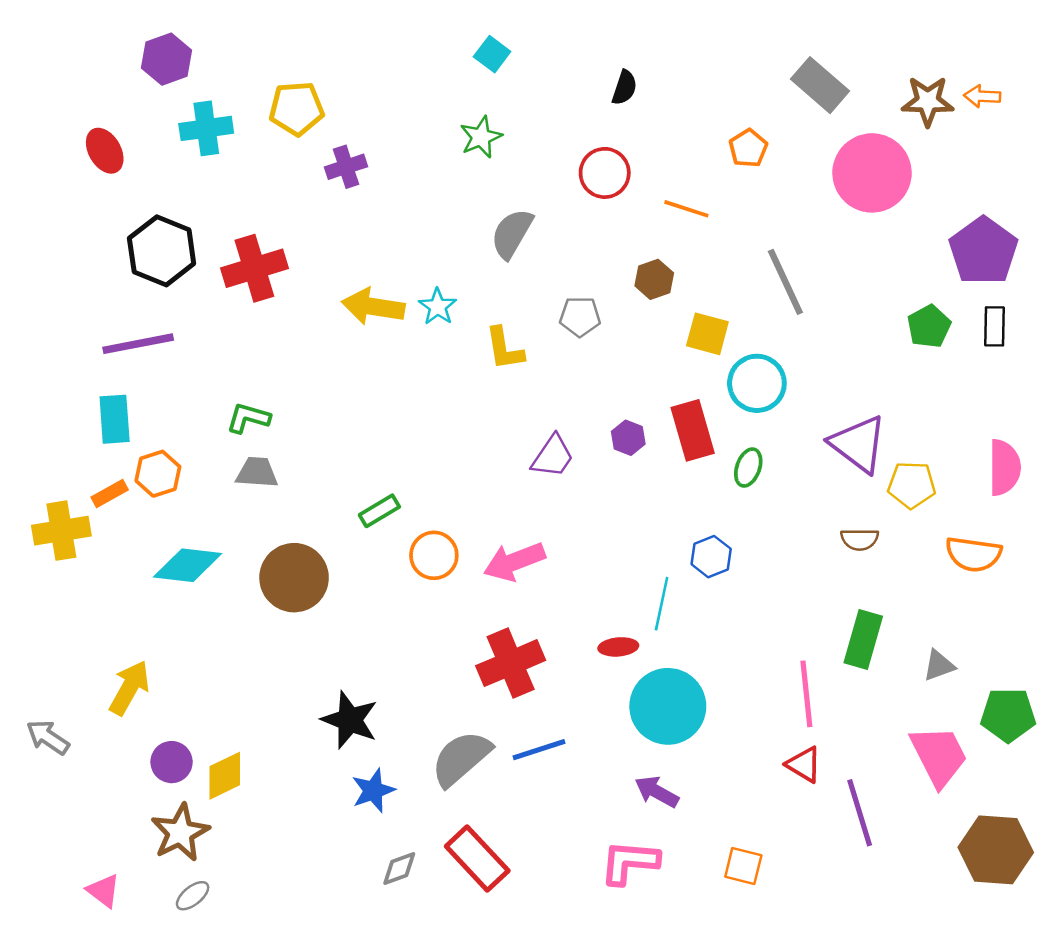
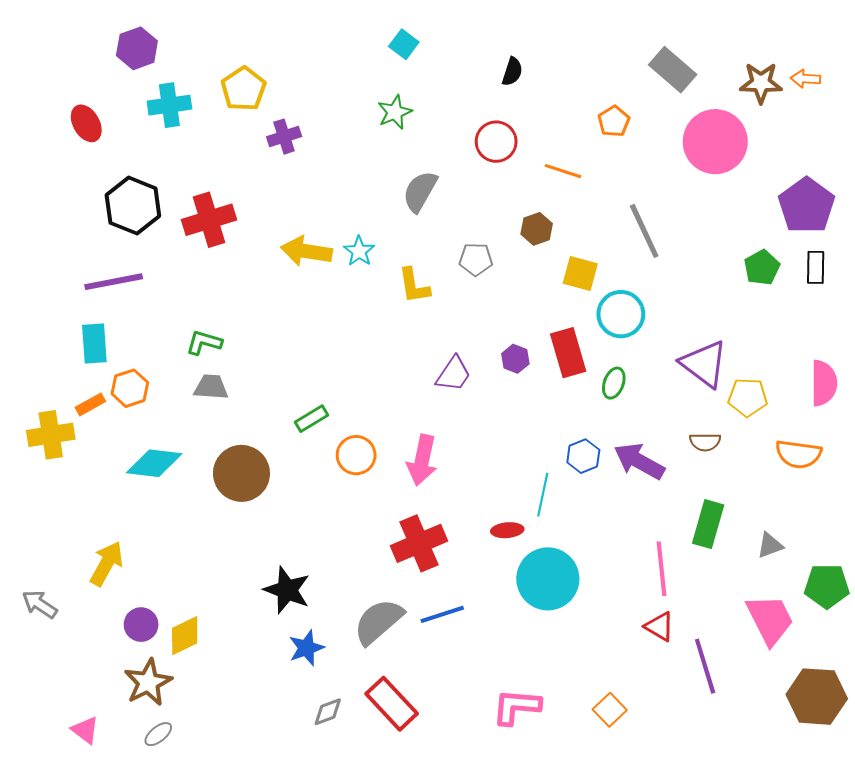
yellow pentagon: (297, 109) -> (243, 89), turned -30
pink arrow: (514, 562) -> (422, 460), turned -57
purple arrow: (657, 792) -> (639, 461), moved, size x1.4
orange square: (743, 866) -> (610, 710), turned 32

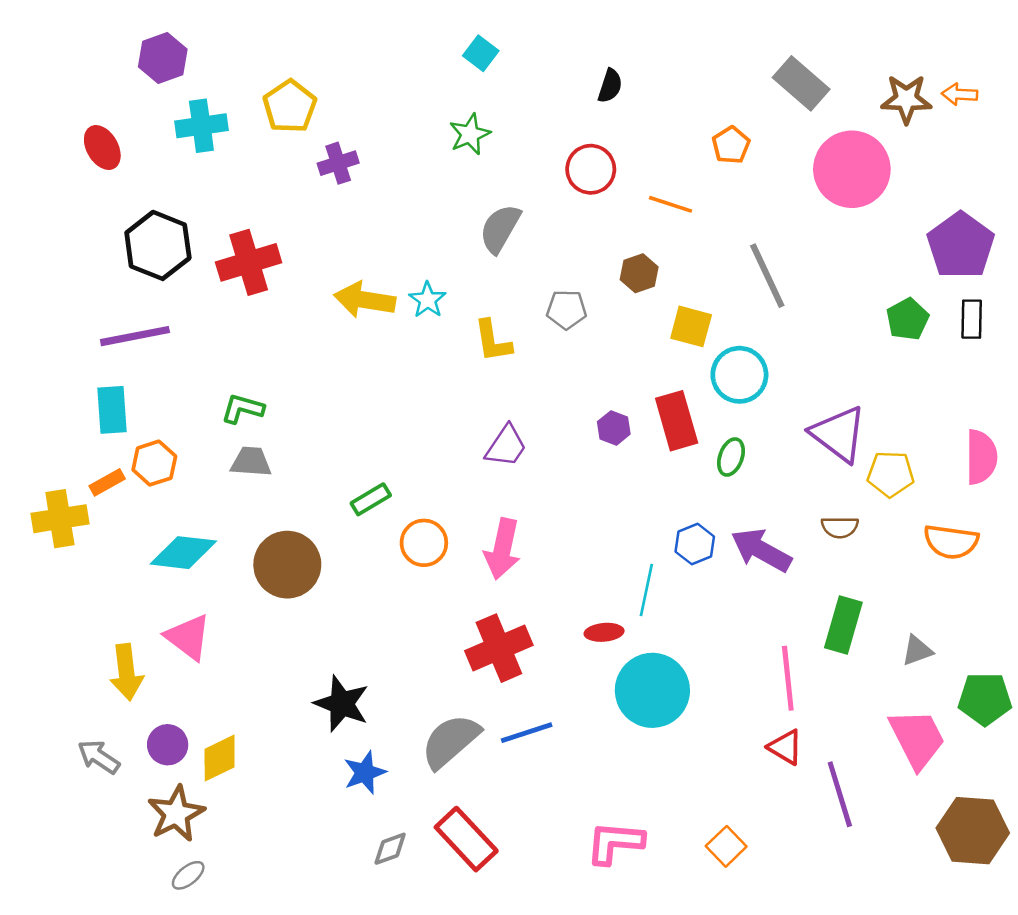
purple trapezoid: (453, 374) -> (506, 446), moved
yellow arrow: (107, 564) -> (126, 672), turned 144
gray arrow: (40, 604) -> (99, 757), moved
pink triangle: (85, 730) -> (188, 637), moved, size x1.4

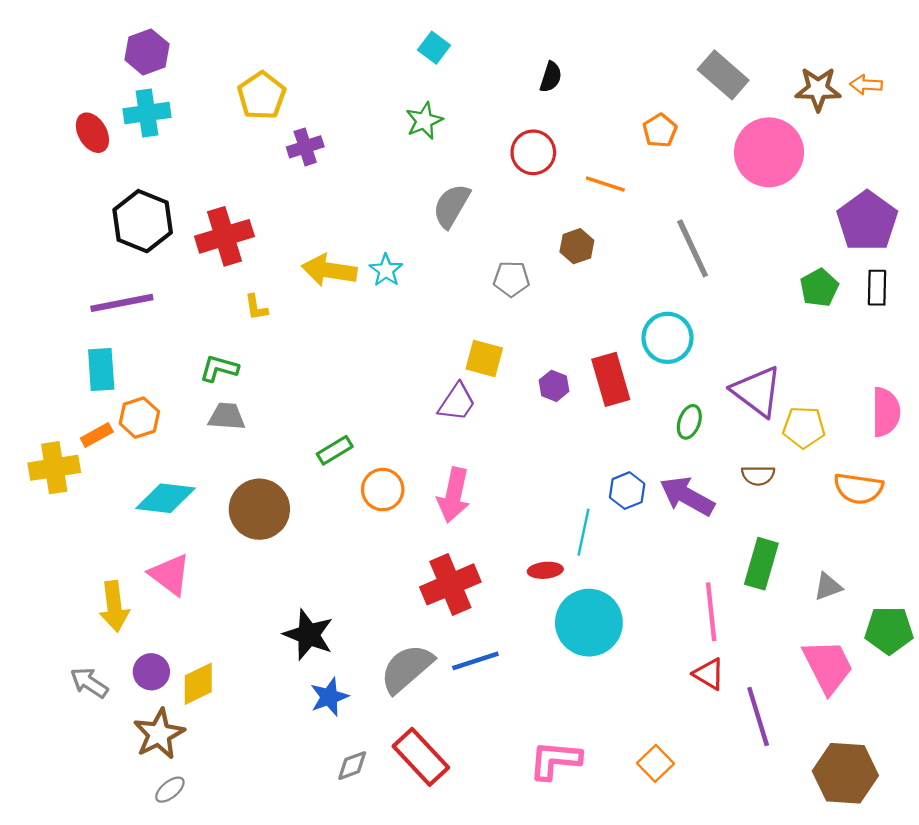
cyan cross: (201, 126) -> (147, 113), moved
yellow square: (691, 326) -> (484, 359), moved
yellow L-shape: (493, 341) -> (256, 307), moved, size x0.7
green ellipse: (731, 457) -> (689, 422), moved
brown hexagon: (973, 831) -> (845, 773), moved

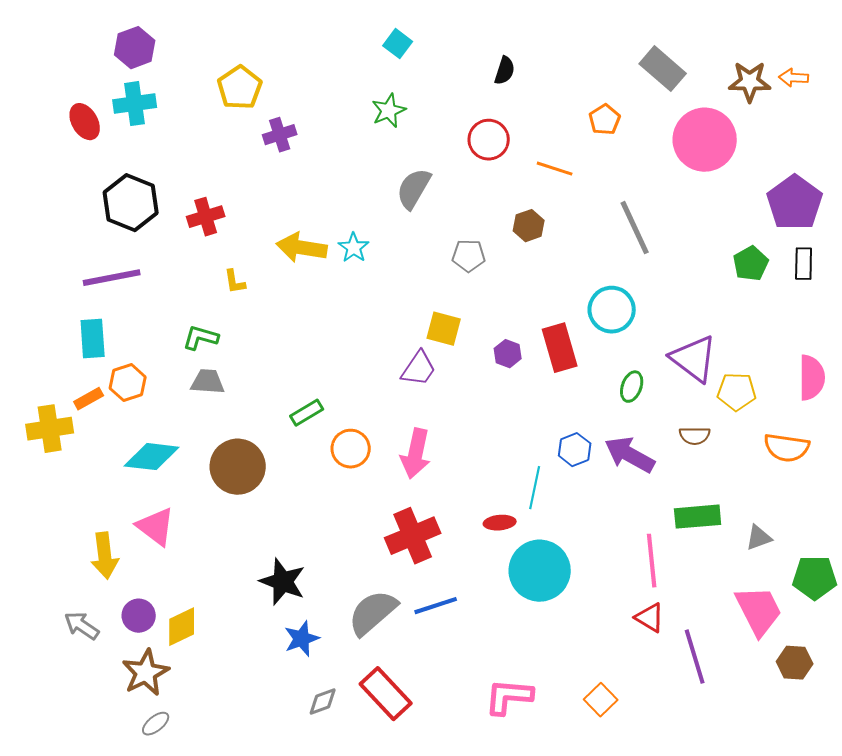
red cross: (224, 236) -> (206, 217), size x0.7
green rectangle: (761, 564) -> (698, 517), turned 69
brown hexagon: (845, 773) -> (795, 663), moved, size x0.6

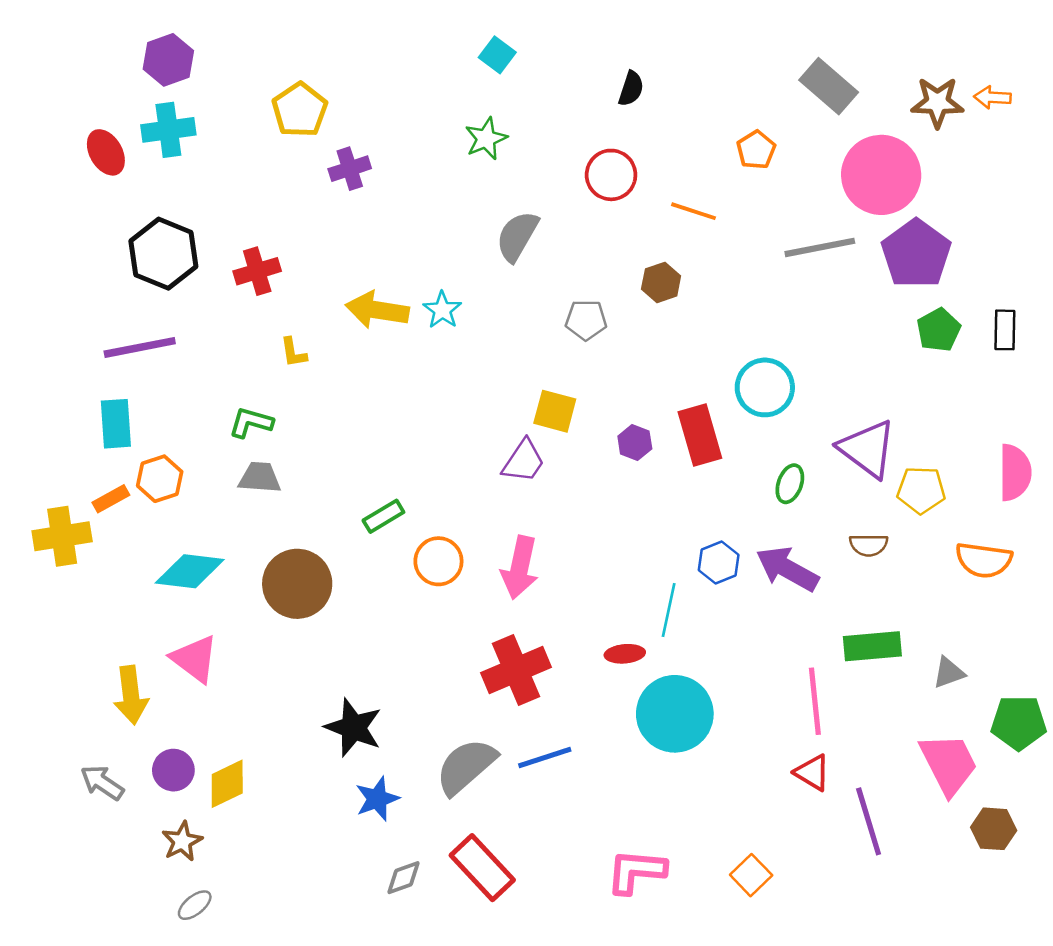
purple pentagon: (795, 203) -> (916, 254), moved
gray line: (635, 228) -> (820, 247), moved, turned -76
brown star: (146, 673) -> (182, 841), size x0.7

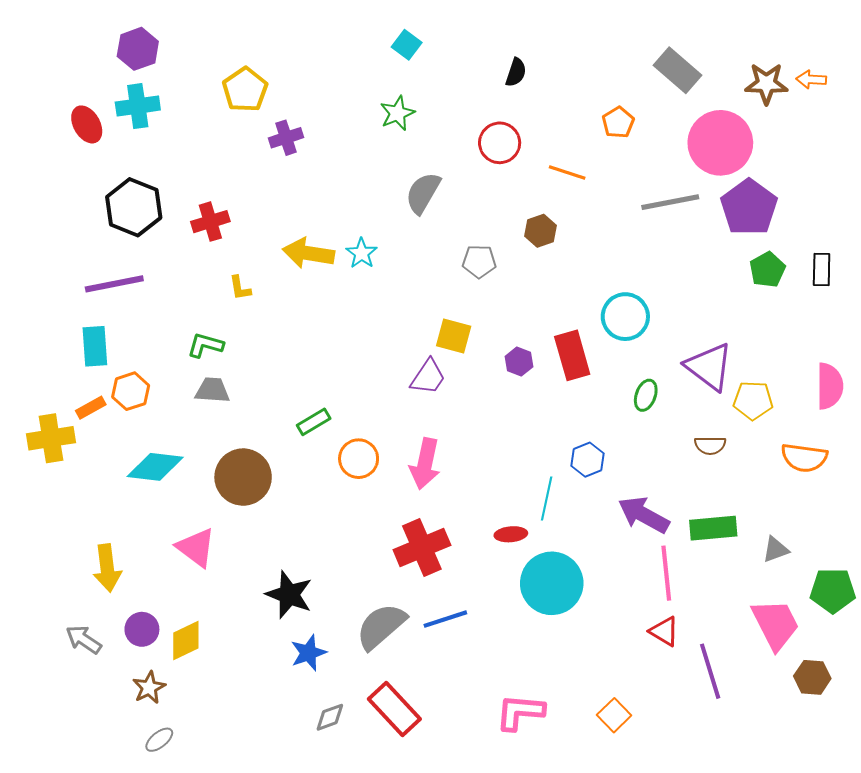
purple arrow: (787, 569) -> (644, 515), moved
pink triangle: (195, 659) -> (196, 548), moved

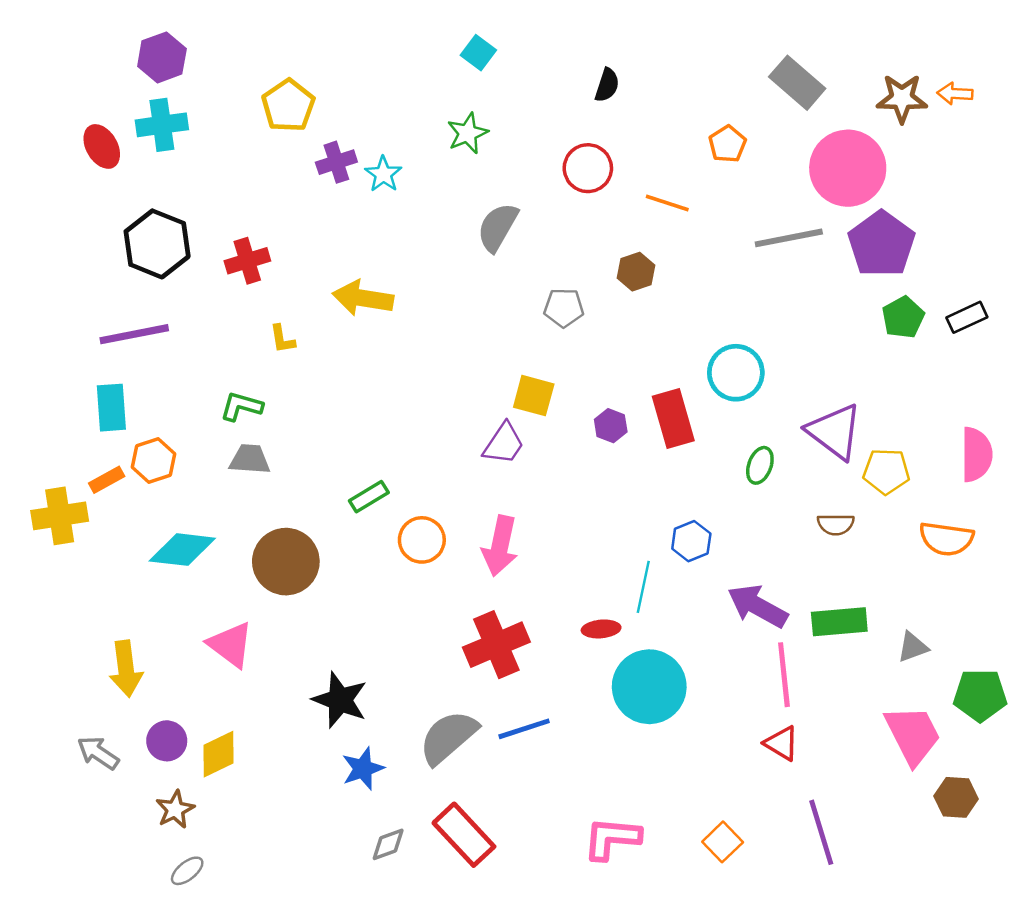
cyan star: (362, 253) -> (383, 174), moved
black rectangle: (822, 270) -> (967, 317), turned 64
purple line: (710, 671) -> (821, 832), moved

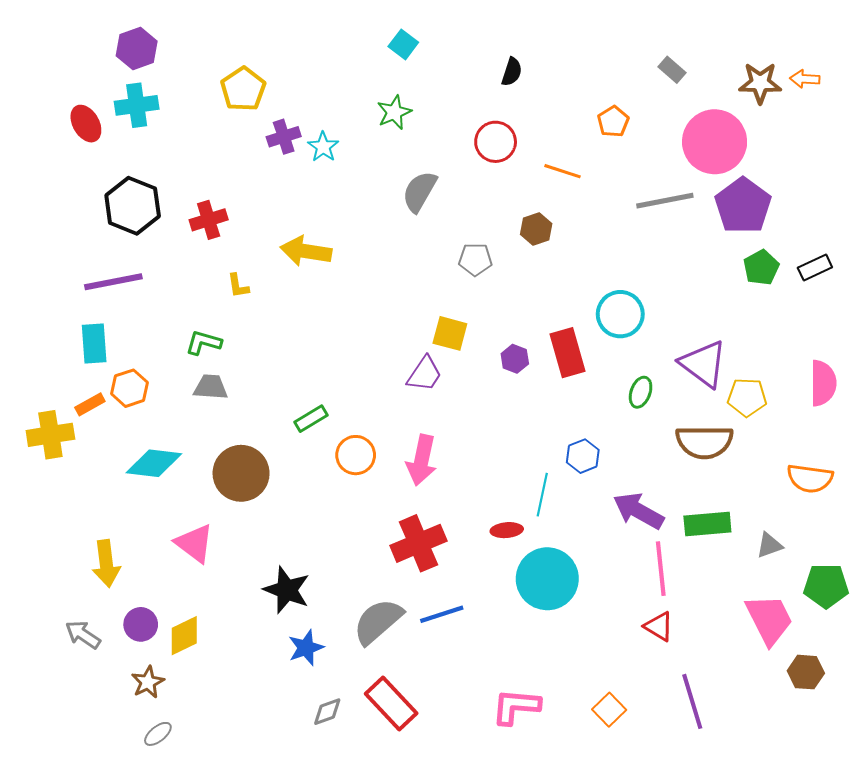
gray rectangle: (797, 83) -> (672, 70), size x0.6
brown semicircle: (836, 524) -> (704, 442), size x1.8
orange semicircle: (946, 539) -> (810, 478), moved

